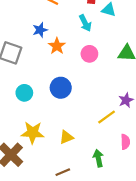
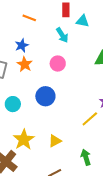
orange star: (57, 46) -> (25, 64), moved
pink circle: (89, 54) -> (58, 63), moved
yellow star: (33, 133) -> (24, 140), turned -30

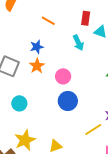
pink circle: (58, 63) -> (63, 76), moved
blue circle: (45, 96) -> (68, 101), moved

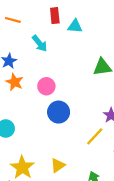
orange line: (48, 21) -> (13, 20), moved
cyan arrow: (78, 43) -> (40, 43), moved

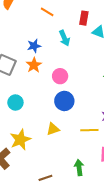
yellow line: (95, 136) -> (89, 130), turned 30
yellow triangle: (58, 165) -> (53, 129), moved

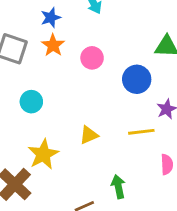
blue circle: (64, 101) -> (137, 79), moved
green arrow: (79, 168) -> (118, 187), moved

